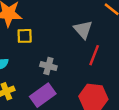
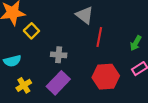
yellow square: (25, 36) -> (31, 31), turned -32

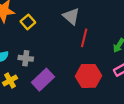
yellow square: (31, 31) -> (28, 22), moved
gray cross: (59, 55) -> (26, 58), moved

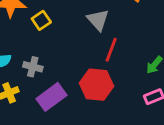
red hexagon: (89, 76) -> (96, 85), moved

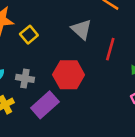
red line: (111, 50) -> (110, 49), moved
red hexagon: (96, 85) -> (69, 75), moved

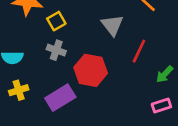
gray cross: (25, 78) -> (56, 50), moved

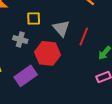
yellow square: (56, 21) -> (34, 19), moved, turned 32
gray triangle: (112, 25) -> (61, 28), moved

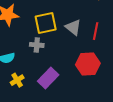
yellow square: (34, 19) -> (46, 23), size x1.6
red hexagon: (48, 53) -> (88, 64), moved

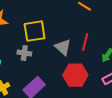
gray triangle: (73, 27) -> (63, 47), moved

